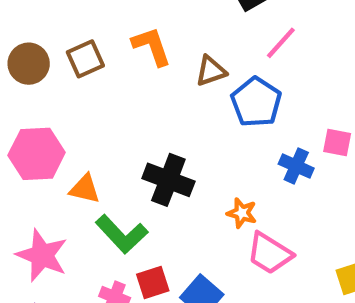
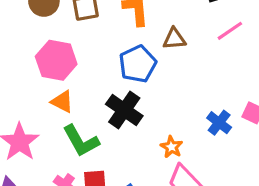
blue pentagon: (256, 102) -> (138, 64), moved
pink hexagon: (37, 154) -> (56, 60), moved

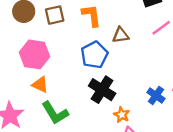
black cross: (124, 110) -> (102, 90), moved

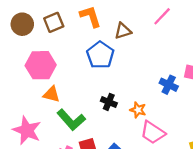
black cross: (102, 90) -> (109, 102), moved, size x0.6

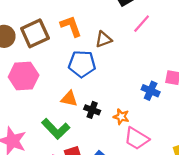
brown square: (54, 22) -> (35, 33), size x1.4
blue pentagon: (100, 55) -> (82, 64), turned -30
orange triangle: (51, 94) -> (69, 99), moved

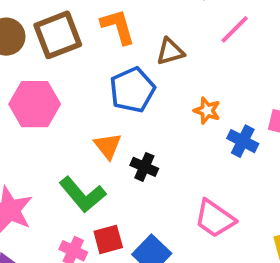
blue pentagon: (82, 64) -> (132, 90), turned -30
orange triangle: (69, 99) -> (108, 146), turned 36
orange star: (121, 117) -> (207, 111), moved

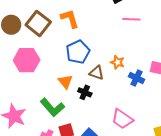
pink line: (235, 29) -> (131, 19), turned 48
brown square: (58, 35) -> (38, 23), turned -30
brown triangle: (170, 52) -> (97, 73), moved, turned 35

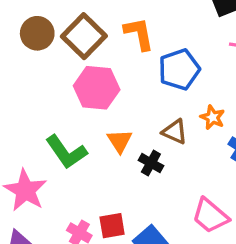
blue pentagon: (78, 52) -> (179, 69), moved
pink hexagon: (27, 60) -> (97, 88), moved
green L-shape: (52, 107) -> (66, 152), moved

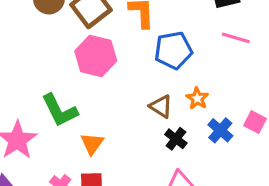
orange triangle: (120, 141) -> (92, 144), moved
black cross: (151, 163) -> (176, 139), moved

